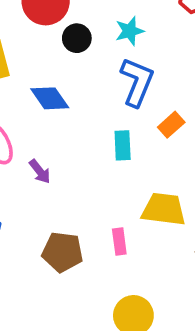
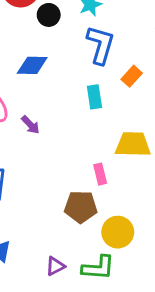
blue diamond: (50, 98) -> (32, 65), turned -48
brown pentagon: (62, 252) -> (81, 207), moved

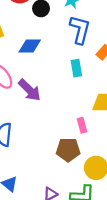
purple arrow: (30, 125) -> (30, 90), size x1.6

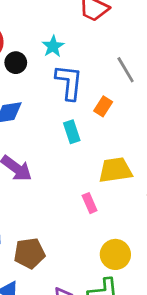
brown pentagon: (68, 150) -> (29, 253), moved

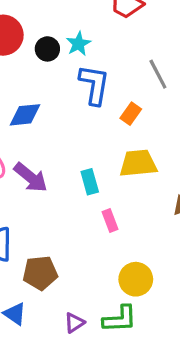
black circle: (16, 63) -> (47, 49), moved
cyan rectangle: (72, 132) -> (90, 182), moved
yellow trapezoid: (115, 170) -> (138, 163), moved

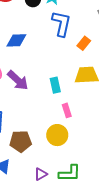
yellow circle: (136, 279) -> (57, 135), moved

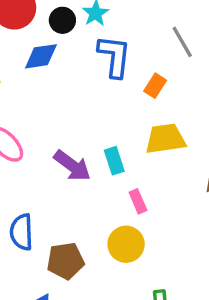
blue diamond: (16, 40) -> (41, 56), moved
purple arrow: (18, 80) -> (72, 166), moved

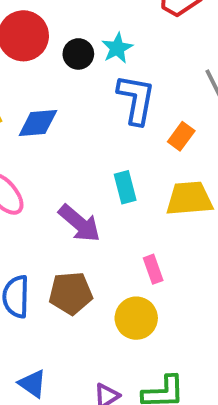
blue diamond: (41, 56) -> (38, 123), moved
cyan rectangle: (114, 161) -> (125, 187), moved
brown pentagon: (65, 261) -> (71, 293), moved

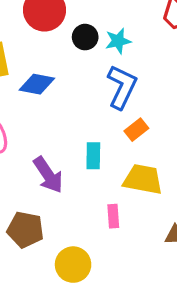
orange rectangle: (181, 136) -> (136, 130), moved
pink rectangle: (153, 269) -> (113, 216), moved

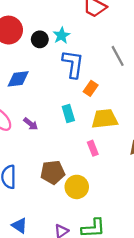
purple arrow: (48, 175) -> (31, 124), moved, size x0.6
brown pentagon: (25, 230) -> (53, 172), moved

